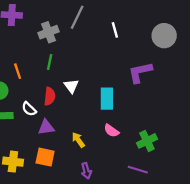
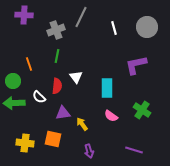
gray circle: (164, 36) -> (147, 27), moved
purple triangle: (46, 127) -> (63, 113), moved
green cross: (147, 141) -> (142, 110), moved, turned -30

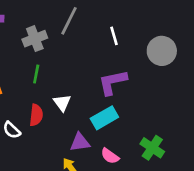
gray circle: (147, 27) -> (162, 51), moved
purple L-shape: (136, 65) -> (113, 82), moved
cyan rectangle: (107, 88) -> (104, 118), turned 60
purple triangle: (63, 113) -> (80, 142), moved

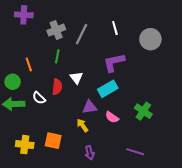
gray line: (69, 21) -> (81, 34), moved

